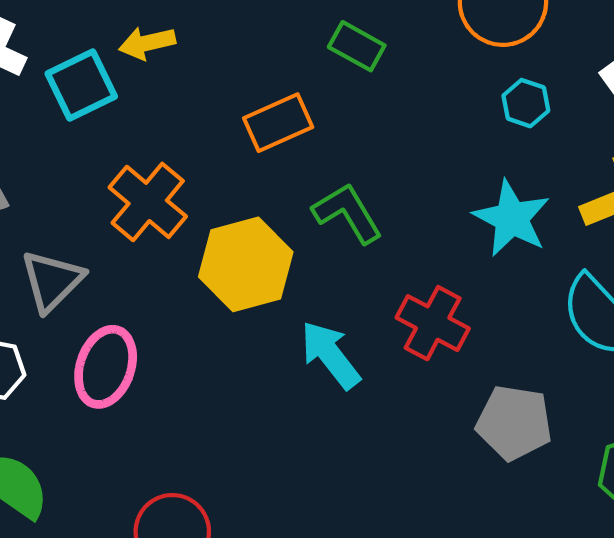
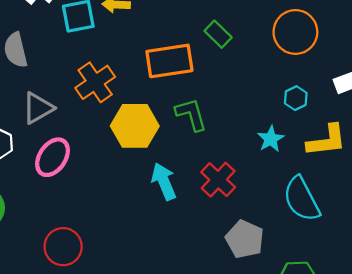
cyan hexagon: (526, 103) -> (296, 98), moved
orange rectangle: (278, 123) -> (169, 61), size x1.4
cyan star: (512, 218) -> (271, 139), size x0.7

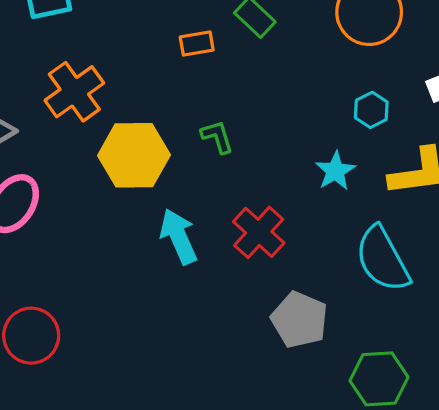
orange rectangle: (169, 61) -> (197, 44), moved, size x0.5
green L-shape: (191, 114) -> (217, 137), size x0.7

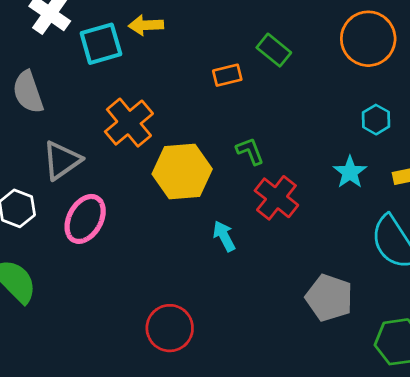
red cross: (259, 232) -> (276, 198), moved
cyan arrow: (179, 237) -> (224, 236), size x0.7
red circle: (31, 336) -> (170, 328), moved

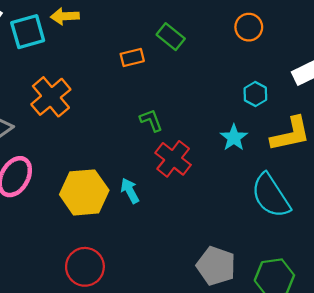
orange circle: (368, 39) -> (249, 27), size x0.6
yellow hexagon: (182, 171) -> (84, 192), moved
gray pentagon: (329, 298) -> (216, 266), moved

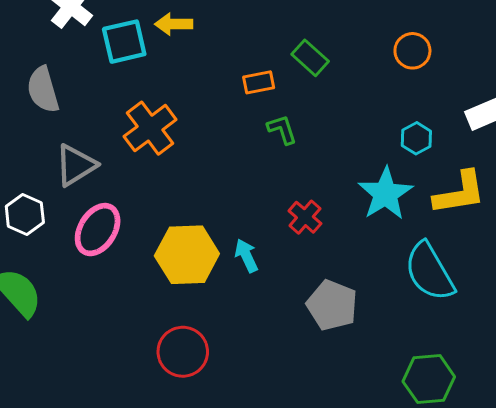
green L-shape: (151, 120) -> (282, 129), moved
cyan star: (234, 138) -> (385, 194), size x1.5
red cross: (173, 159) -> (305, 217), size x0.7
gray pentagon: (216, 266) -> (332, 305), moved

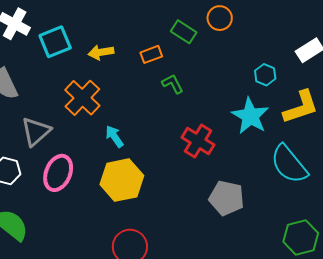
yellow arrow: (174, 24) -> (101, 52), moved
orange circle: (412, 51) -> (220, 18), moved
red cross: (305, 217) -> (198, 141), size x1.4
cyan arrow: (246, 256) -> (114, 136), moved

